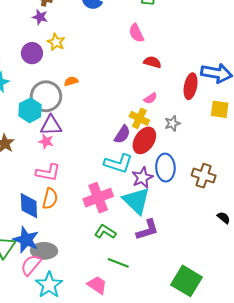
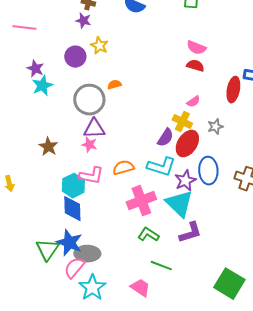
pink semicircle: (136, 33) -> (196, 48), moved, turned -42
cyan hexagon: (30, 110) -> (73, 186), moved
orange semicircle: (50, 199) -> (123, 168), moved, turned -120

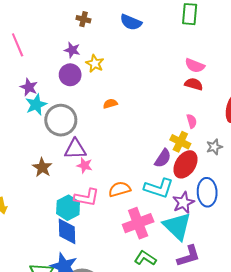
purple star: (83, 21) -> (72, 50), moved
pink line: (24, 28) -> (18, 45), turned 60
gray circle: (89, 100) -> (61, 120), moved
pink semicircle: (193, 102) -> (192, 121), turned -72
purple triangle: (94, 129) -> (75, 149), moved

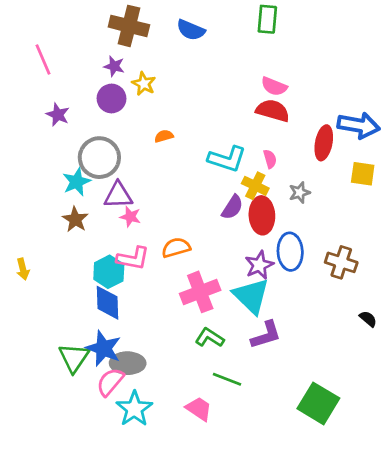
brown cross: (83, 19) -> (129, 26), size x2.0
red semicircle: (194, 84) -> (273, 111), size x1.4
cyan star: (36, 105) -> (77, 182), moved
red ellipse: (185, 164) -> (262, 215), turned -36
cyan L-shape: (159, 188) -> (227, 159), moved

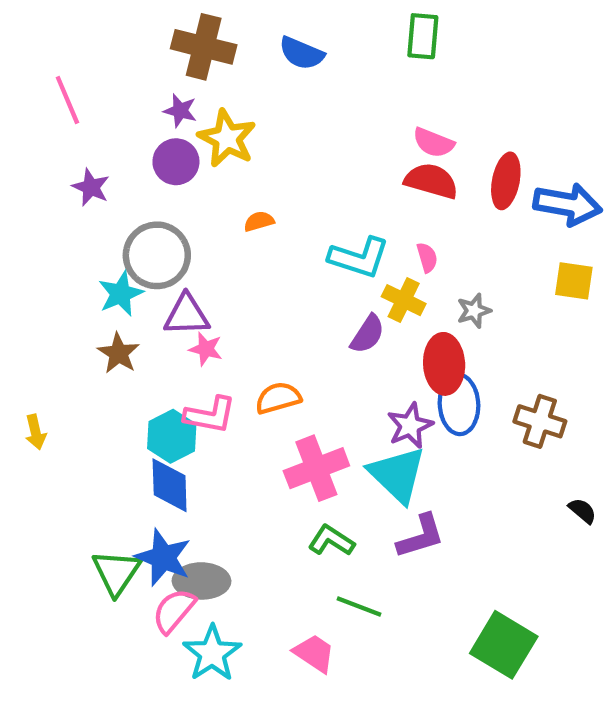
yellow star: (144, 84) -> (227, 138), size x1.5
red ellipse: (324, 143) -> (506, 181), moved
red ellipse: (262, 215) -> (444, 364), moved

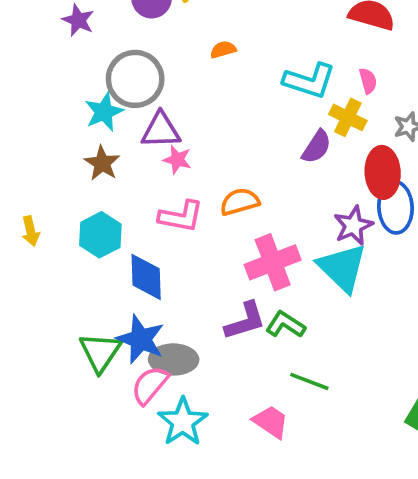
cyan hexagon: (172, 436) -> (100, 235), moved
purple L-shape: (421, 536) -> (245, 321), moved

